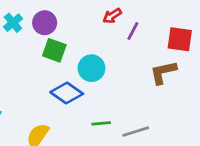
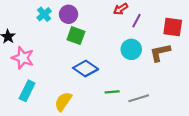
cyan circle: (91, 68) -> (131, 49), moved

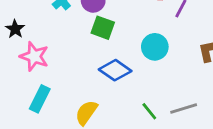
cyan circle: (131, 49) -> (155, 47), moved
green line: (112, 92) -> (149, 111), moved, turned 56

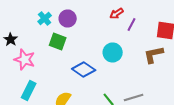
green square: (103, 28) -> (58, 42), moved

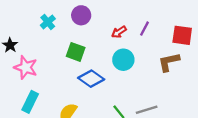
red arrow: (117, 14) -> (119, 32), moved
purple circle: (68, 18) -> (81, 15), moved
green square: (58, 42) -> (76, 52), moved

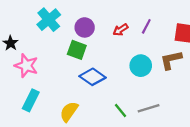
purple circle: (81, 15) -> (85, 27), moved
cyan cross: (48, 22) -> (49, 20), size x1.5
cyan circle: (123, 60) -> (141, 66), moved

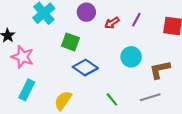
purple circle: (85, 27) -> (86, 12), moved
brown L-shape: (171, 60) -> (160, 70), moved
gray line: (149, 108) -> (150, 97), moved

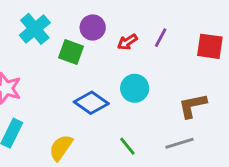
green square: (70, 42) -> (71, 52), moved
cyan circle: (131, 57) -> (135, 88), moved

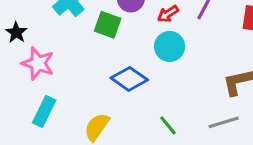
cyan circle: (135, 88) -> (170, 46), moved

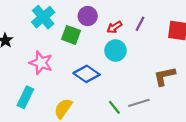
pink star: (38, 63) -> (41, 63), moved
gray line: (224, 122) -> (139, 103), moved

